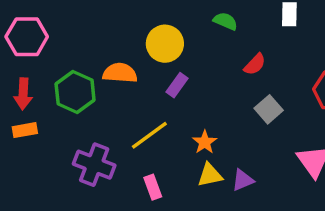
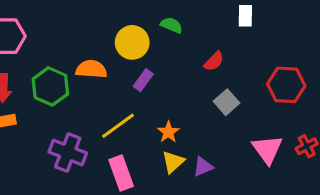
green semicircle: (225, 21) -> (171, 25), moved
yellow triangle: (210, 175) -> (173, 162), turned -30
pink rectangle: (153, 187) -> (121, 173), size x1.5

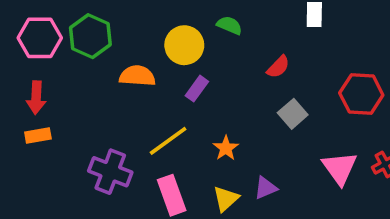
green hexagon: (50, 86) -> (90, 36), moved
yellow triangle: (173, 162) -> (226, 199), moved

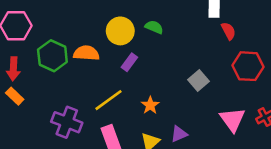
green semicircle: (229, 25) -> (154, 27), moved
green hexagon: (90, 36) -> (52, 56), moved
red semicircle: (278, 67) -> (228, 31), moved, turned -72
orange rectangle: (38, 136) -> (15, 96), turned 54

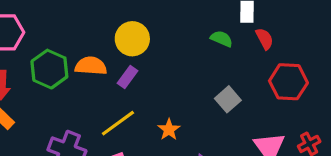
green semicircle: (154, 27) -> (222, 39), moved
purple rectangle: (129, 62) -> (128, 77), moved

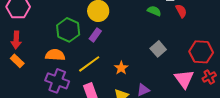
orange semicircle: (91, 66) -> (55, 55), moved
green hexagon: (49, 69) -> (68, 30), moved
red hexagon: (288, 82) -> (201, 52), moved

